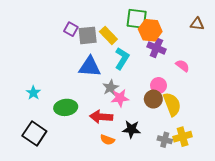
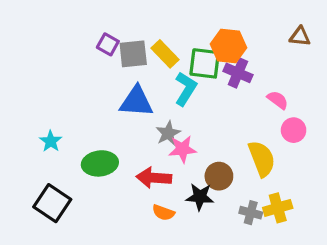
green square: (137, 19) -> (205, 63), moved
pink circle: (159, 85) -> (294, 130), moved
brown circle: (153, 99) -> (219, 176), moved

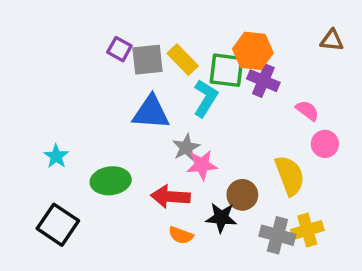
gray cross: (251, 213) -> (277, 235), size x1.4

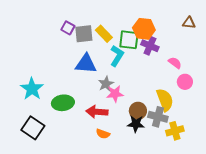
cyan star: (56, 156) -> (32, 89), size x1.6
black star: (221, 218) -> (136, 124), moved
gray cross: (277, 235) -> (158, 117), moved

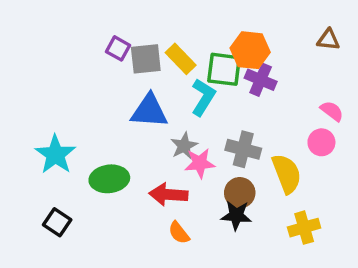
pink semicircle: (175, 63) -> (332, 111), moved
gray cross: (158, 117) -> (243, 149), moved
black square: (33, 128) -> (57, 222), size x0.7
orange semicircle: (103, 134) -> (179, 233), turned 32

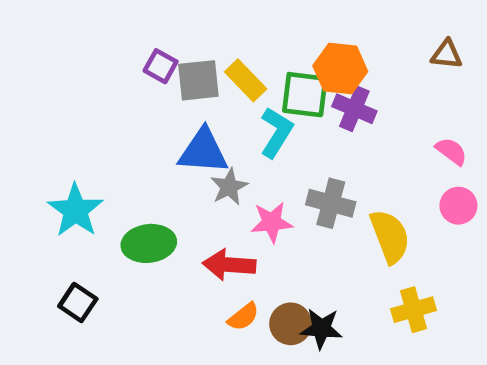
pink circle: (321, 142) -> (458, 206), moved
gray star: (184, 146) -> (229, 187), moved
brown circle: (240, 193) -> (291, 324), moved
black star: (236, 215) -> (321, 329), moved
orange semicircle: (179, 233) -> (243, 317), turned -90

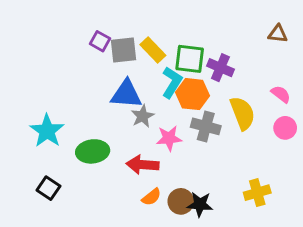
orange hexagon: (340, 69) -> (193, 94), moved
yellow semicircle: (390, 236) -> (243, 113), moved

